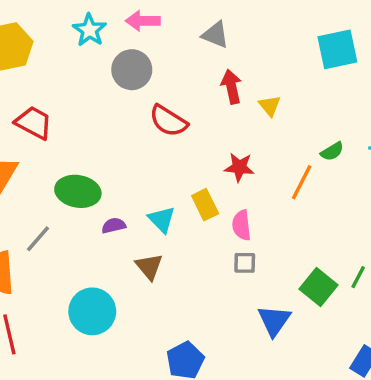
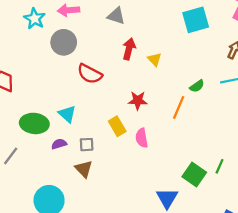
red arrow: (231, 87) -> (129, 49), turned 30
cyan triangle: (162, 219) -> (67, 114), moved
gray square: (245, 263) -> (87, 145), moved

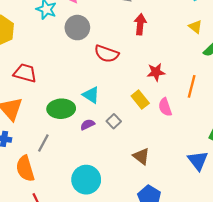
yellow triangle: (155, 59) -> (195, 27), moved
orange line: (179, 107) -> (192, 86), moved
gray square: (87, 145) -> (114, 121), turned -32
brown triangle: (84, 169) -> (141, 156), moved

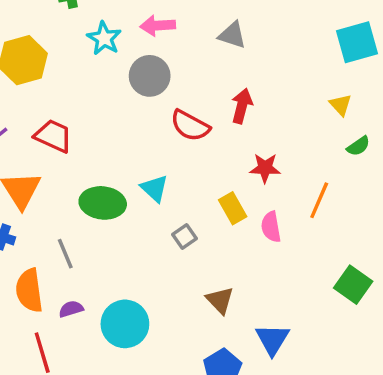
red arrow: (140, 24) -> (242, 106), moved
purple semicircle: (88, 125) -> (71, 309), moved
gray line: (43, 143) -> (65, 254), turned -60
blue triangle: (198, 161) -> (272, 339), moved

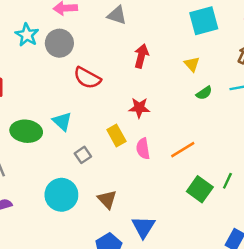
cyan star: (104, 38) -> (27, 35), moved
red arrow: (242, 106) -> (141, 56), moved
orange line: (319, 200) -> (183, 150), moved, turned 35
cyan circle: (125, 324) -> (61, 195), moved

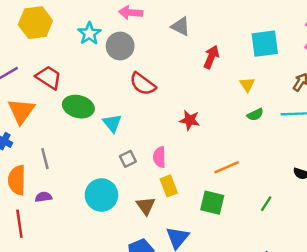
red arrow: (141, 56) -> (211, 57), moved
green ellipse: (26, 131) -> (78, 107), moved
yellow rectangle: (116, 136) -> (169, 186), moved
pink semicircle: (143, 149) -> (159, 157), moved
green square: (200, 189) -> (212, 203), moved, turned -30

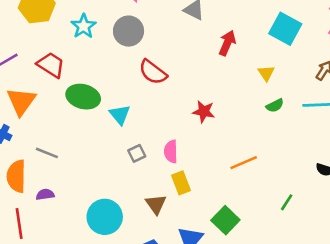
cyan star: (89, 33) -> (84, 26), moved
cyan square: (265, 44) -> (285, 29), turned 36
gray line: (45, 159) -> (47, 153), turned -54
cyan circle: (101, 195) -> (105, 217), moved
green square: (212, 203) -> (225, 220), moved, turned 30

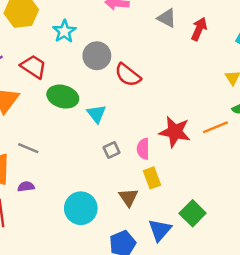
gray circle: (129, 31) -> (97, 56), moved
red arrow: (227, 43) -> (199, 29), moved
red star: (204, 112) -> (175, 132), moved, size x1.5
orange line: (244, 163) -> (215, 127), moved

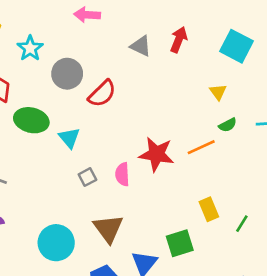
gray triangle: (167, 18) -> (141, 46), moved
red semicircle: (128, 75) -> (102, 94), turned -80
yellow rectangle: (152, 178) -> (209, 209), moved
brown triangle: (128, 197) -> (108, 229), size x1.4
green square: (193, 213) -> (180, 243), turned 30

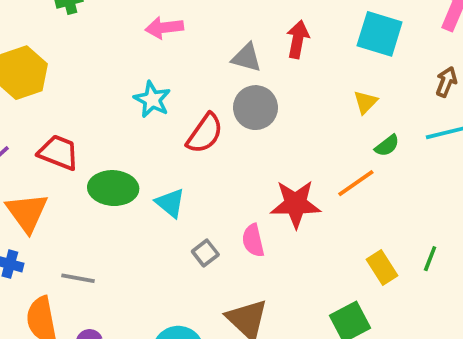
cyan star: (30, 48) -> (152, 99), moved
gray circle: (67, 74) -> (256, 108), moved
yellow triangle: (218, 92) -> (365, 102), turned 30
green line: (242, 224) -> (430, 259), moved

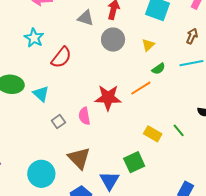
gray circle: (256, 108) -> (113, 40), moved
green line: (430, 259) -> (179, 130), turned -64
yellow rectangle: (382, 267) -> (153, 134), turned -30

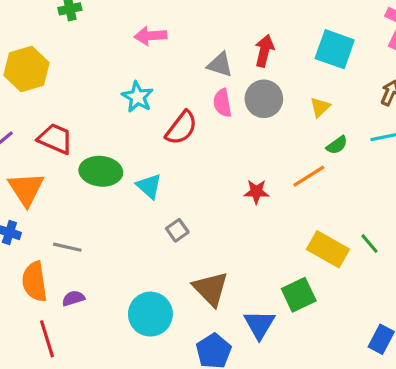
red star: (108, 98) -> (256, 192), size x0.6
pink semicircle: (84, 116) -> (222, 103), moved
yellow rectangle: (153, 134) -> (328, 249), size x1.4

